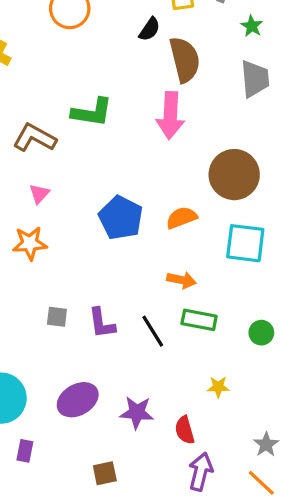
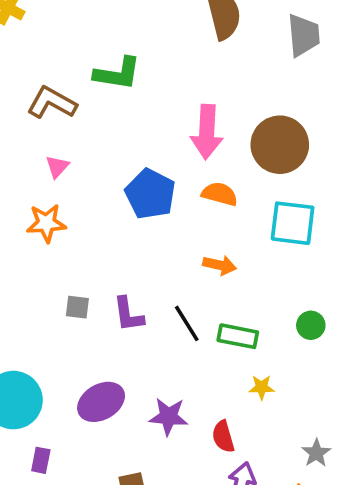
pink arrow: (170, 115) -> (207, 132), moved
orange semicircle: (181, 218) -> (220, 194), turned 36
green rectangle: (199, 320) -> (238, 336), moved

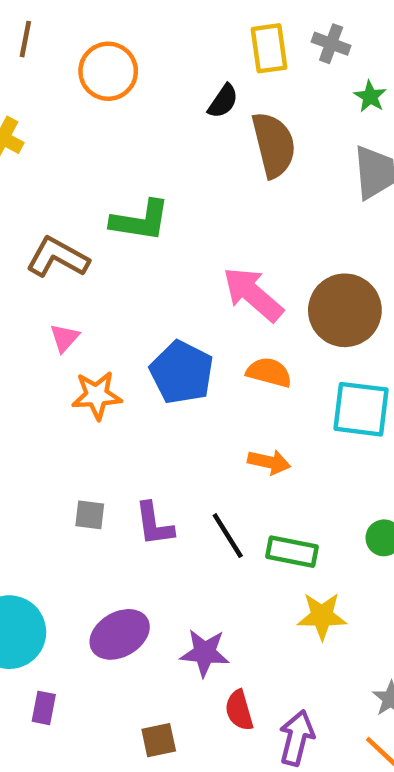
pink arrow: (207, 132) -> (253, 294), turned 128
orange star: (46, 223) -> (97, 395), moved
yellow star: (262, 387) -> (322, 616), size x1.5
red semicircle: (223, 437) -> (239, 710), moved

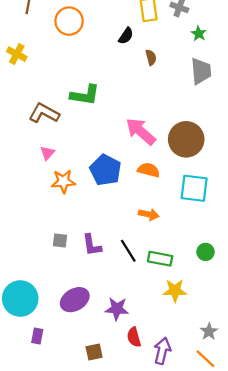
brown semicircle: (274, 145) -> (151, 57), size x0.5

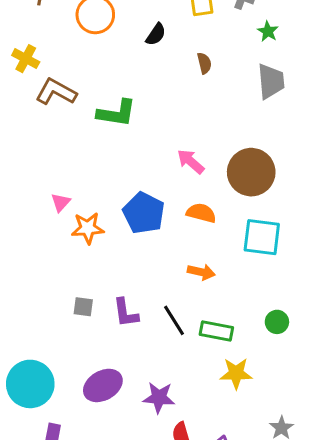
black semicircle: (126, 36) -> (156, 34), moved
brown L-shape: (44, 113) -> (56, 92), moved
pink arrow: (141, 131) -> (191, 162), size x0.7
pink triangle: (47, 153) -> (61, 202), moved

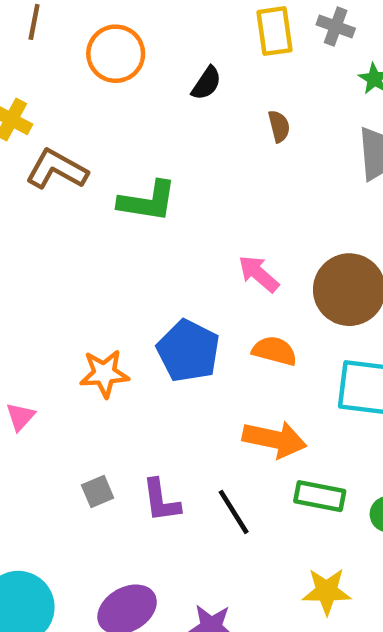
pink triangle: (61, 202) -> (20, 417), moved
orange arrow: (201, 272) -> (274, 439), size x1.5
gray square: (83, 307) -> (98, 491), turned -30
green rectangle: (216, 331) -> (320, 496), moved

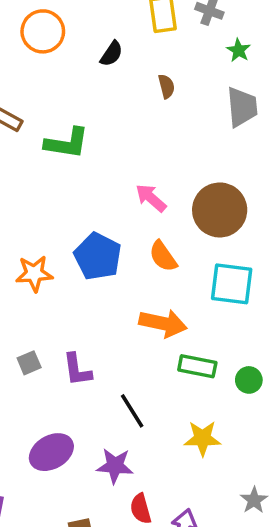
orange semicircle: (274, 351) -> (163, 256), turned -140
black line: (234, 512) -> (132, 411), moved

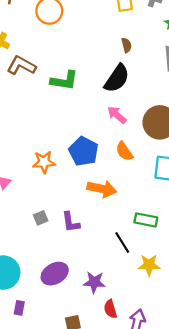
black semicircle: (111, 54) -> (117, 78), moved, size x1.8
orange arrow: (163, 323) -> (102, 189), moved
black line: (132, 411) -> (122, 242), moved

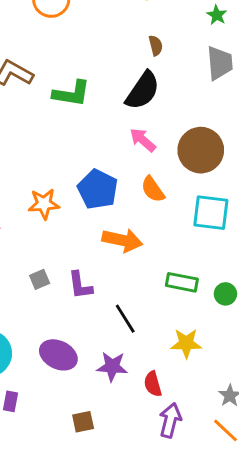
black line: (122, 242) -> (125, 319), moved
purple ellipse: (55, 274) -> (58, 355), turned 56
red semicircle: (110, 309) -> (153, 384), moved

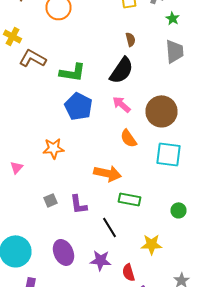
blue pentagon: (98, 189) -> (78, 106), moved
green rectangle: (182, 282) -> (130, 199), moved
purple ellipse: (58, 355) -> (64, 252), turned 40

